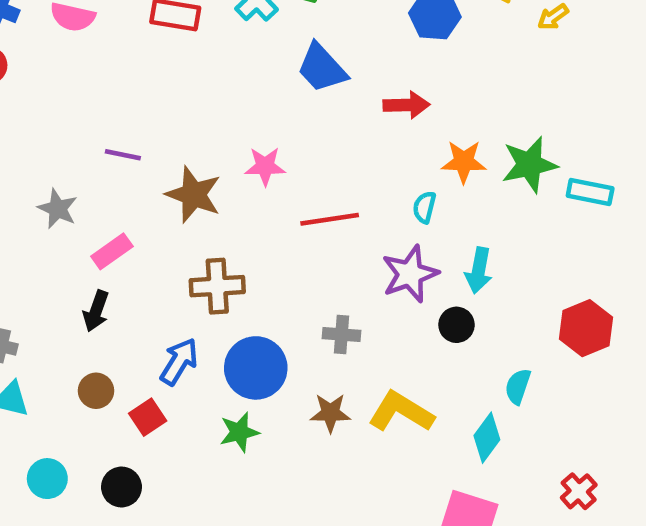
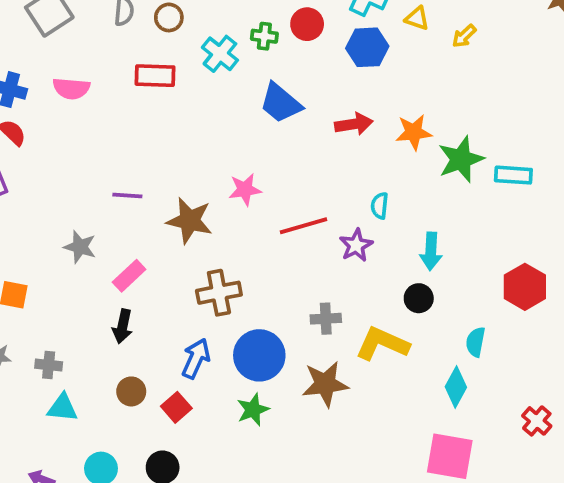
orange star: (464, 162) -> (414, 132), moved
purple star: (410, 274) -> (356, 245), moved, size x0.7
yellow L-shape: (401, 412) -> (382, 344), moved
brown star: (330, 413) -> (325, 384), size x1.4

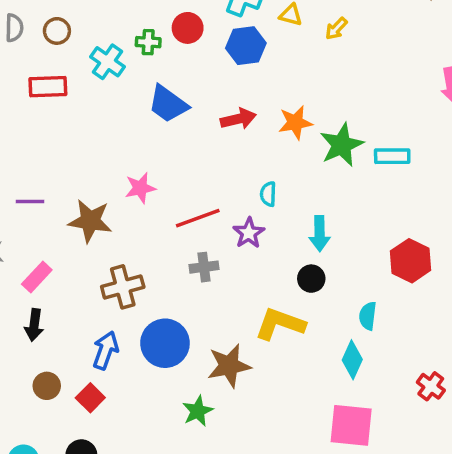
gray cross: (326, 319) -> (204, 267), moved
green star: (253, 410) -> (198, 411), moved

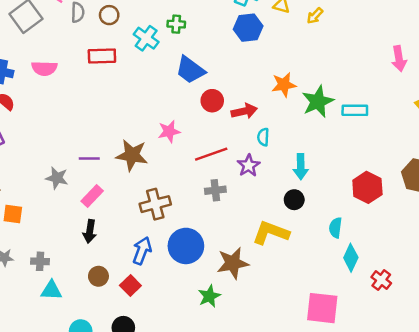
red circle: (188, 28) -> (212, 101), moved
red arrow: (238, 119) -> (244, 111), moved
purple line: (30, 202) -> (89, 159), moved
cyan diamond: (352, 360) -> (351, 258), moved

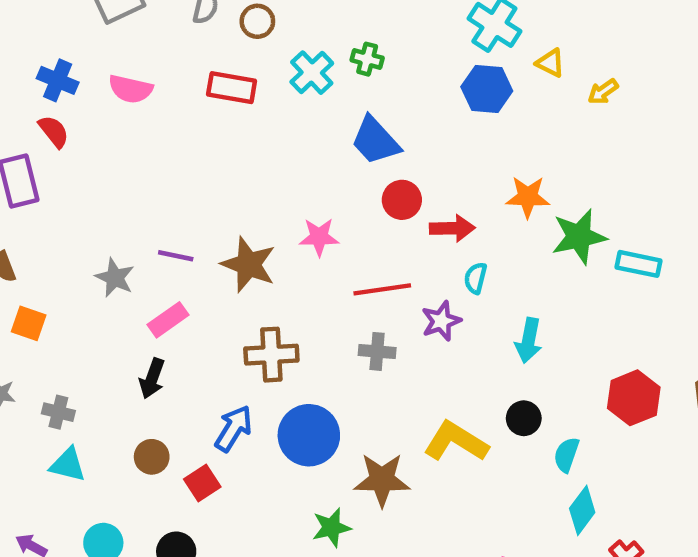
black circle: (294, 200) -> (524, 418), moved

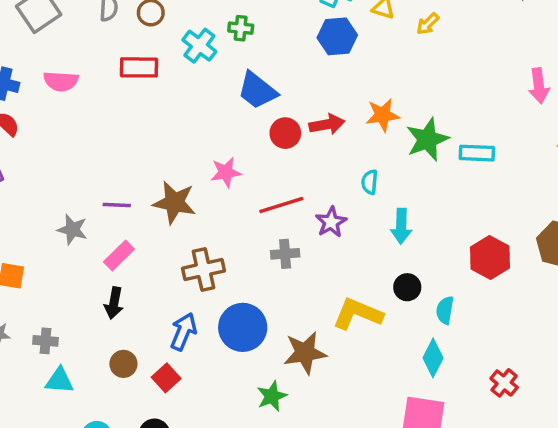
red arrow: (452, 228) -> (327, 124), moved
cyan semicircle: (475, 278) -> (370, 182), moved
cyan diamond: (582, 510) -> (433, 358), moved

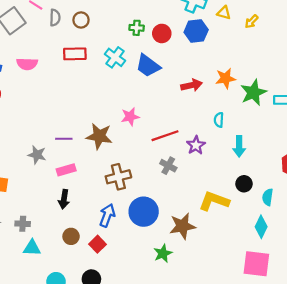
cyan cross: (199, 46) -> (115, 57), moved
red circle: (285, 133) -> (162, 33), moved
gray cross: (285, 254) -> (168, 166), turned 35
pink rectangle: (119, 256) -> (66, 170), turned 30

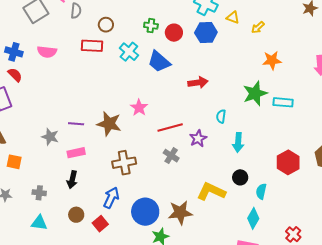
brown circle: (81, 20) -> (106, 25), moved
orange star: (225, 78) -> (272, 60), moved
pink star: (130, 117) -> (139, 108), turned -30
blue circle: (144, 212) -> (145, 212), moved
gray cross: (23, 224) -> (39, 193), moved

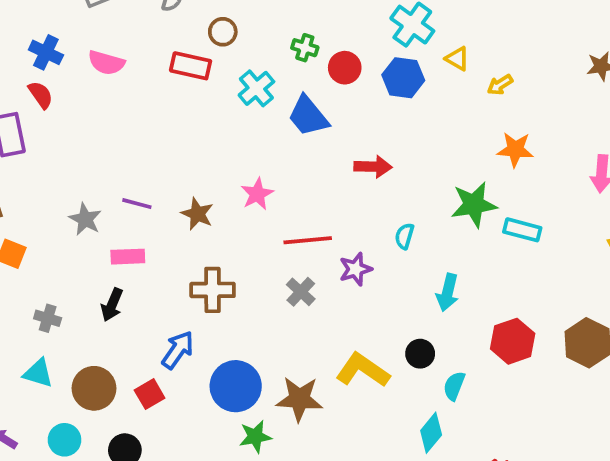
brown star: (109, 124) -> (197, 214), size x0.7
cyan arrow: (238, 142) -> (448, 292), moved
brown circle: (76, 215) -> (94, 388), moved, size x1.5

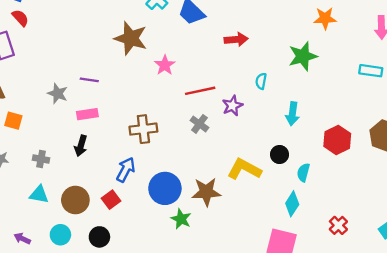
brown star: (197, 214) -> (131, 38), moved, size x1.6
cyan rectangle: (522, 230) -> (371, 71), moved
green star: (255, 437) -> (181, 219), turned -30

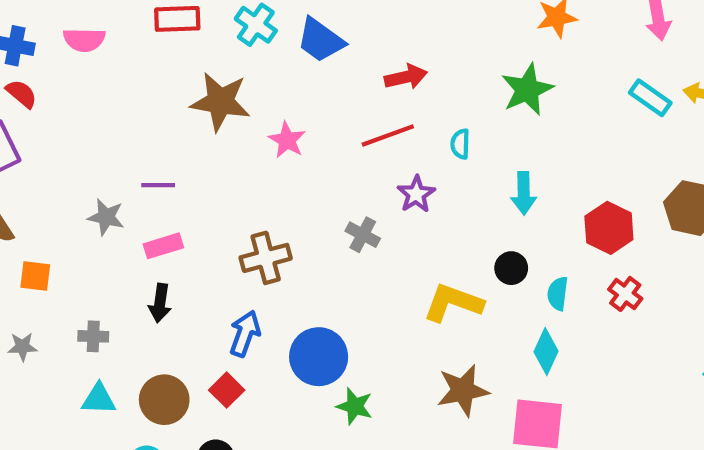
cyan rectangle: (371, 71) -> (650, 98), turned 35
red line: (200, 91) -> (388, 135), moved
brown star: (206, 192) -> (463, 390), moved
red cross: (338, 225) -> (625, 294), moved

